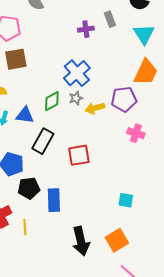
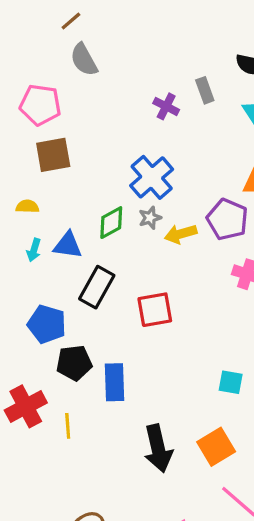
purple cross: (86, 29) -> (166, 106), turned 35
purple pentagon: (124, 99) -> (227, 219), turned 30

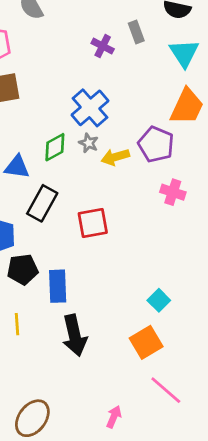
gray star: (150, 218) -> (89, 143), turned -30
cyan square: (231, 382) -> (159, 300), moved, turned 35
black arrow: (158, 448) -> (75, 335), moved

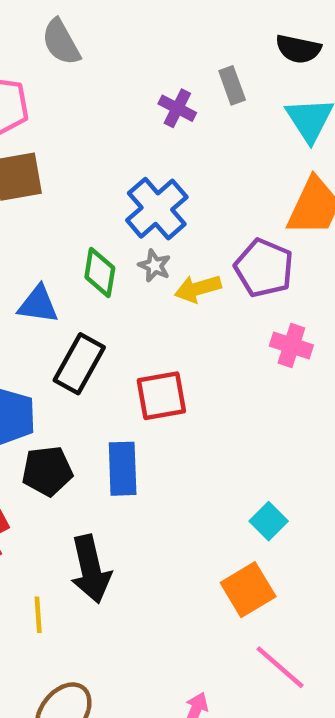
green diamond: (55, 147) -> (100, 273), turned -52
blue rectangle: (58, 286) -> (123, 469), moved
yellow line: (17, 324) -> (38, 615), moved
black arrow: (75, 335) -> (91, 569), moved

